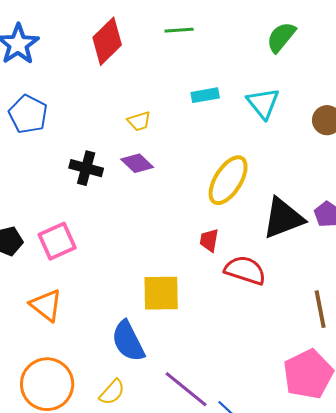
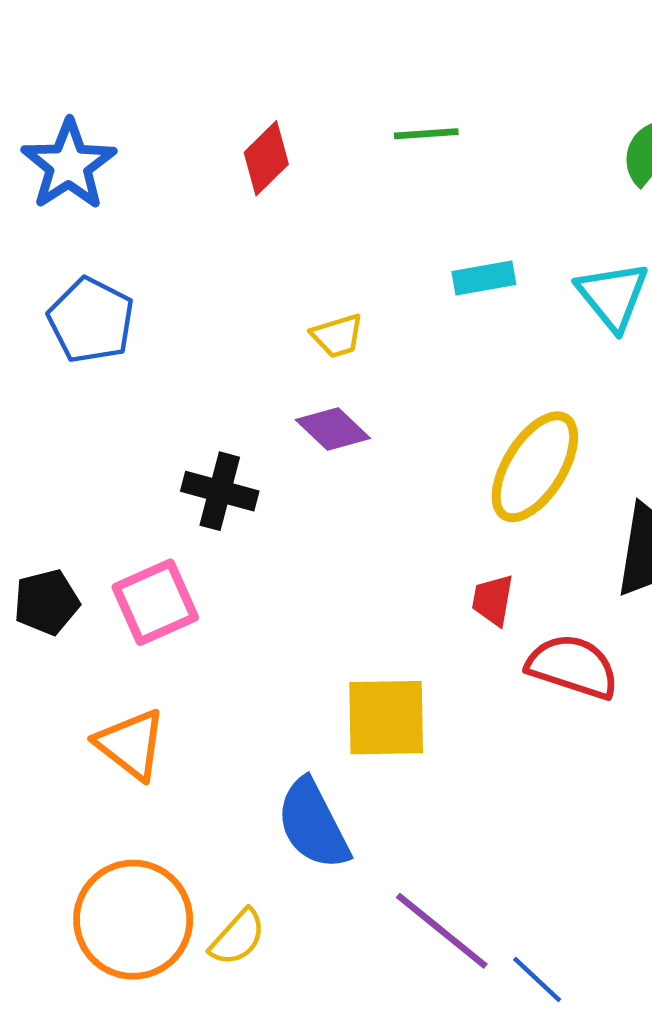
red diamond: (107, 41) -> (266, 158), size x0.7
black cross: (86, 168) -> (220, 491), moved
yellow semicircle: (112, 392) -> (237, 937), moved

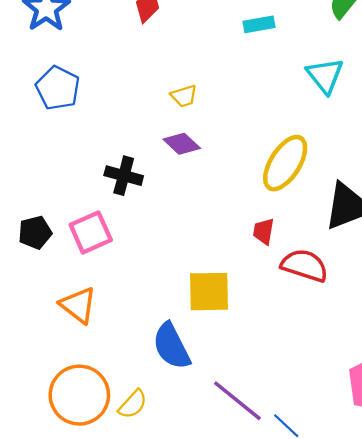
cyan rectangle: (484, 278) -> (259, 24), moved

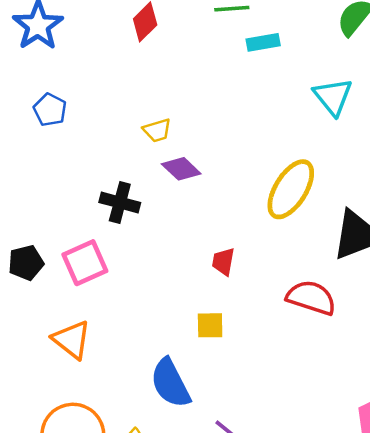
blue pentagon: (58, 88) -> (50, 110), size x0.7
yellow trapezoid: (184, 96) -> (157, 130), moved
red trapezoid: (264, 231) -> (223, 262), moved
yellow square: (209, 292) -> (210, 325), size x0.6

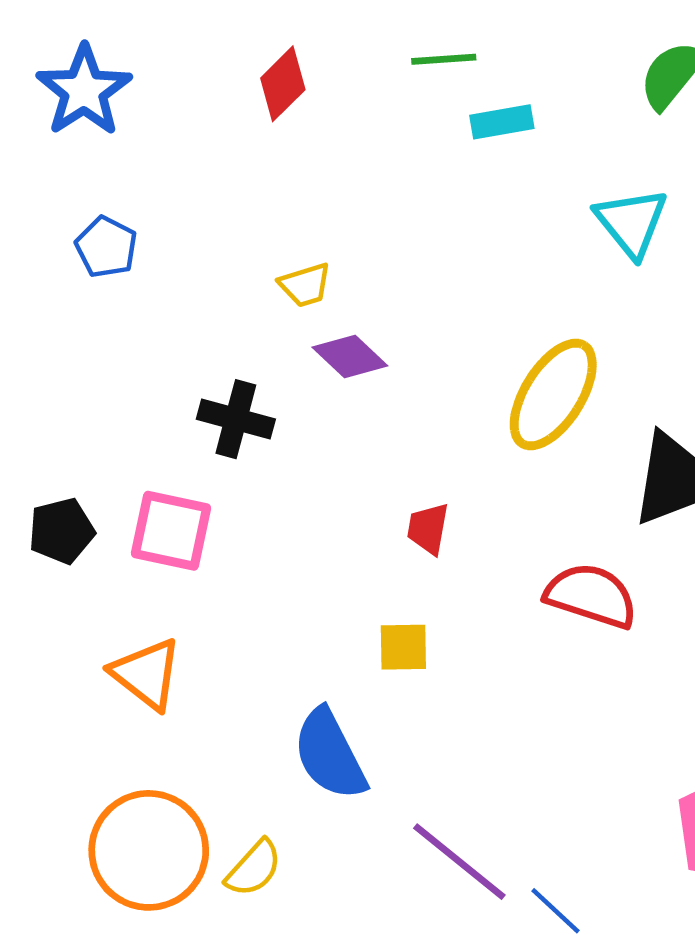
pink square: (85, 263) -> (171, 531), turned 36

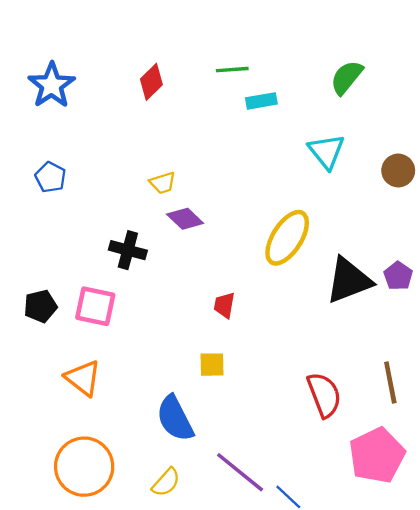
blue pentagon: (106, 247) -> (50, 177), moved
red semicircle: (591, 596) -> (324, 395), moved, turned 51
yellow semicircle: (254, 868) -> (166, 482), moved

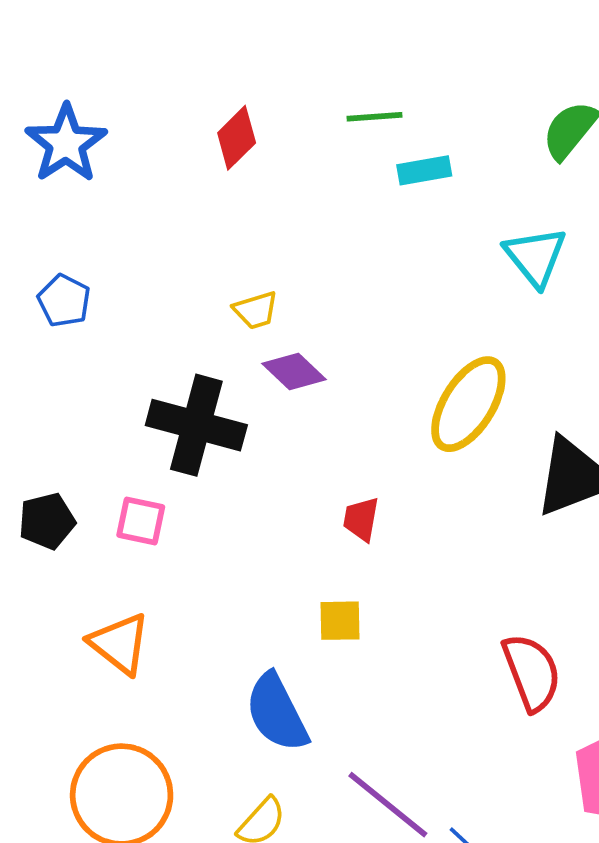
black cross: (128, 250) -> (196, 425), size x1.5
pink square: (95, 306) -> (141, 521), size x0.7

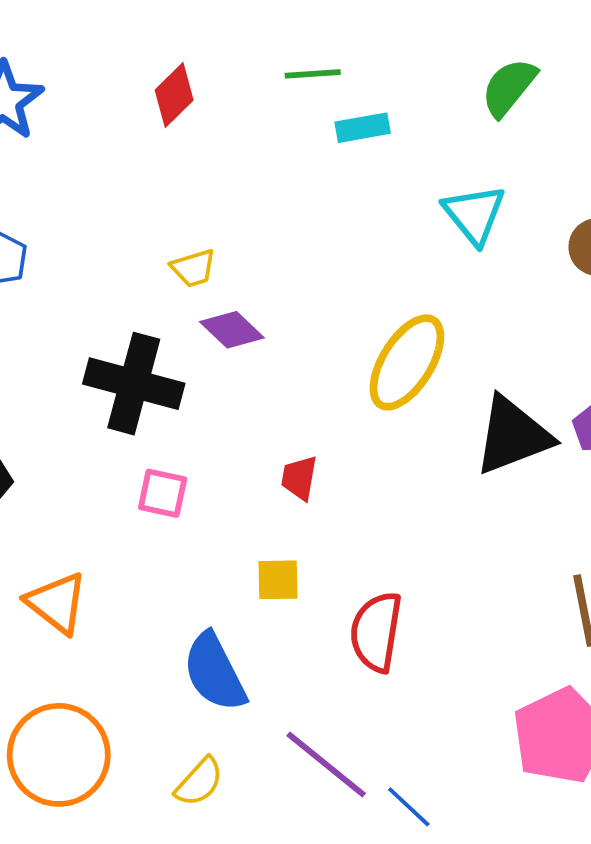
pink square: (141, 521) -> (163, 493), moved
red semicircle: (532, 672) -> (376, 632), moved, turned -150

